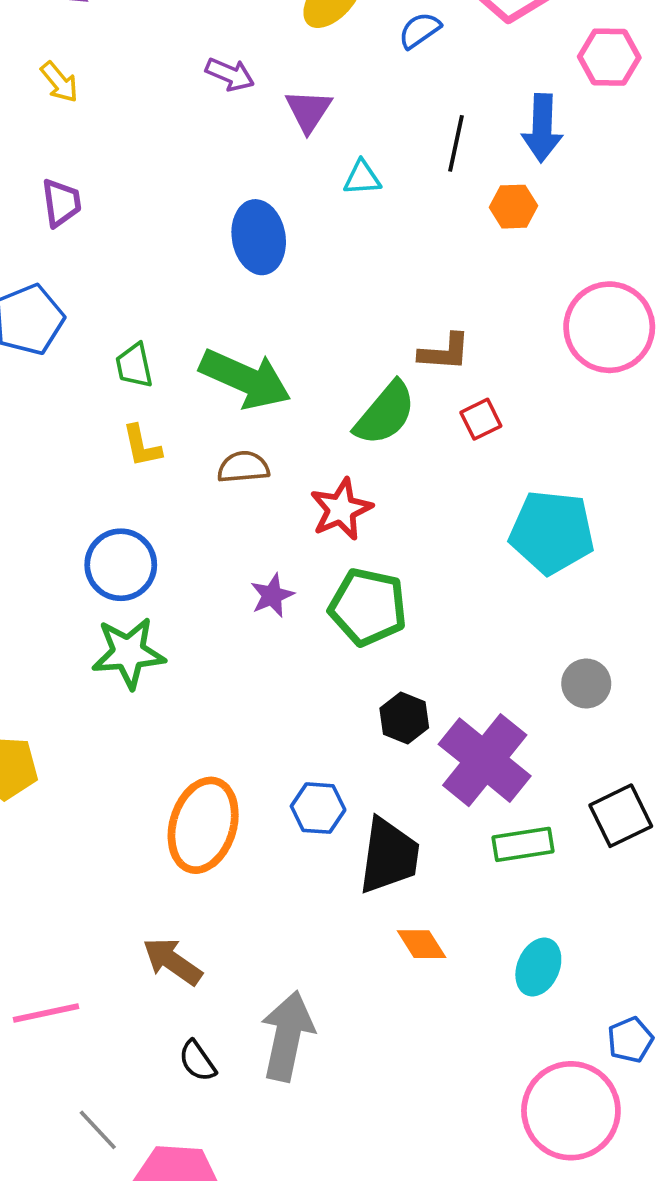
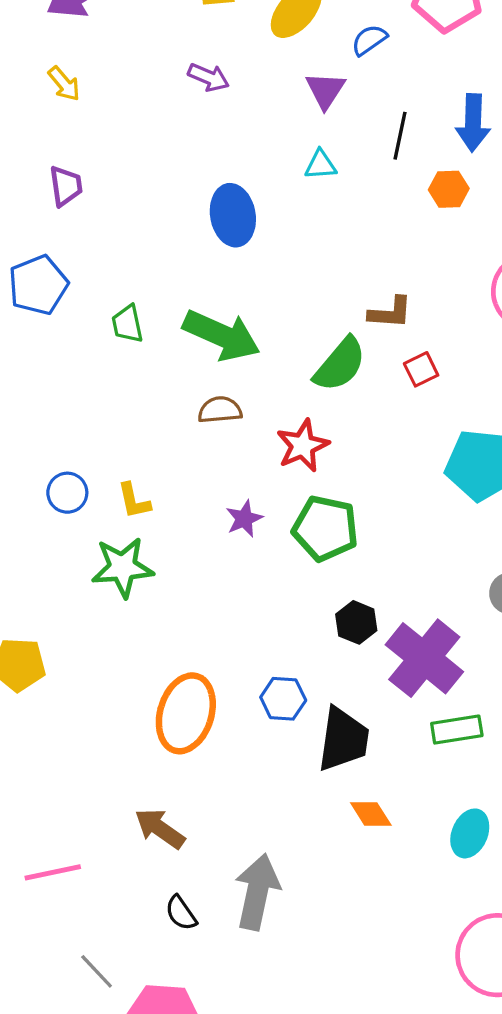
purple triangle: (308, 111) -> (325, 90), moved
yellow L-shape: (142, 446) -> (134, 501), moved
blue circle: (121, 565) -> (67, 493), moved, size x0.7

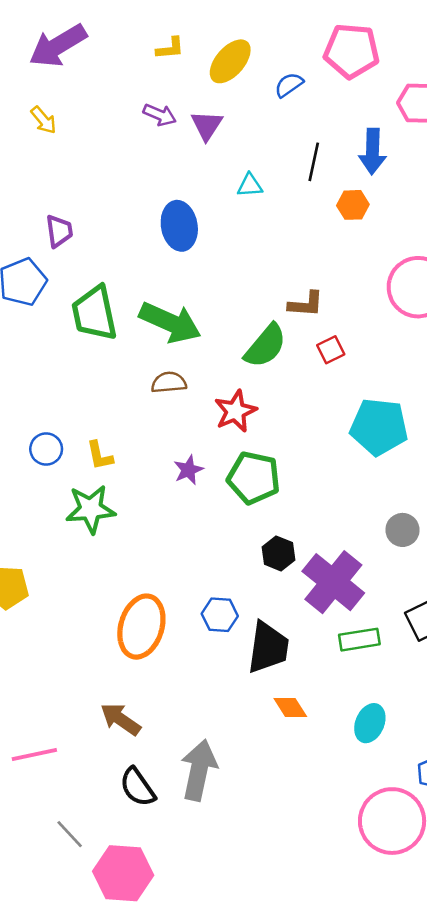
purple triangle: (325, 90) -> (207, 125), moved
purple trapezoid: (66, 186) -> (59, 231), moved
green trapezoid: (127, 324) -> (94, 313), size x1.8
black semicircle: (181, 913) -> (138, 787), size x1.4

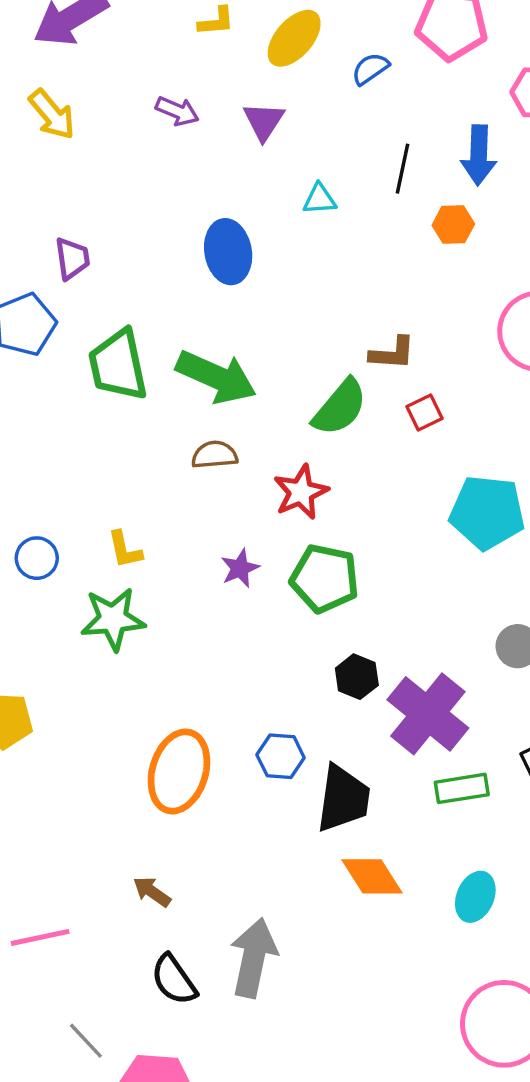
purple arrow: (160, 115) -> (177, 111), moved
yellow arrow: (44, 120) -> (52, 114), size x1.4
blue circle: (46, 449) -> (37, 558), moved
orange diamond: (290, 707) -> (372, 876), size x1.4
brown arrow: (121, 719) -> (152, 892), size x0.7

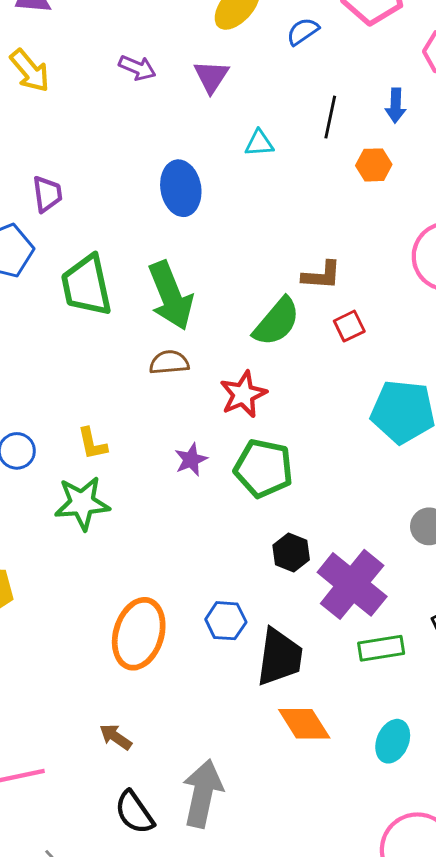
blue arrow: (479, 155) -> (396, 105), size x0.7
green arrow: (216, 377) -> (171, 296), turned 44

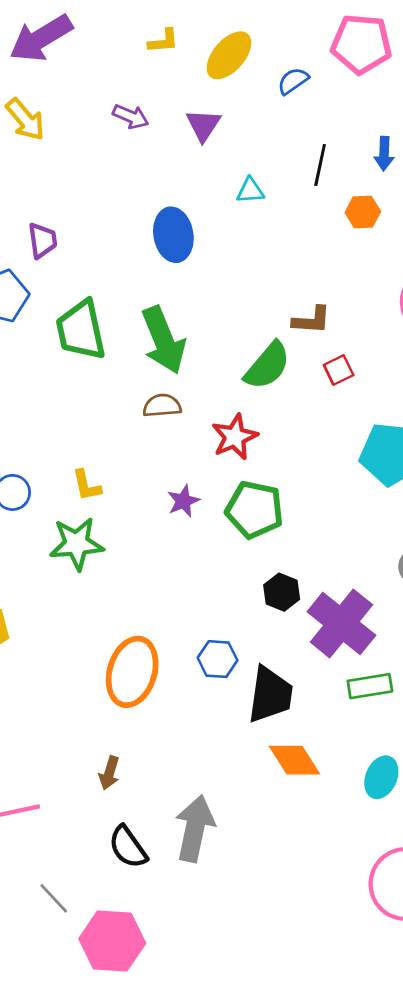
brown arrow: (115, 737) -> (109, 773), turned -108

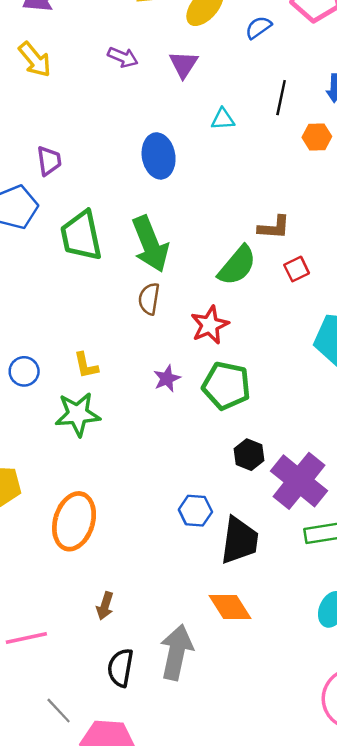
brown semicircle: (162, 406) -> (149, 299), turned -76
orange ellipse: (132, 672) -> (74, 521), moved
orange diamond: (294, 760) -> (230, 607), moved
black semicircle: (128, 847) -> (120, 668), turned 45

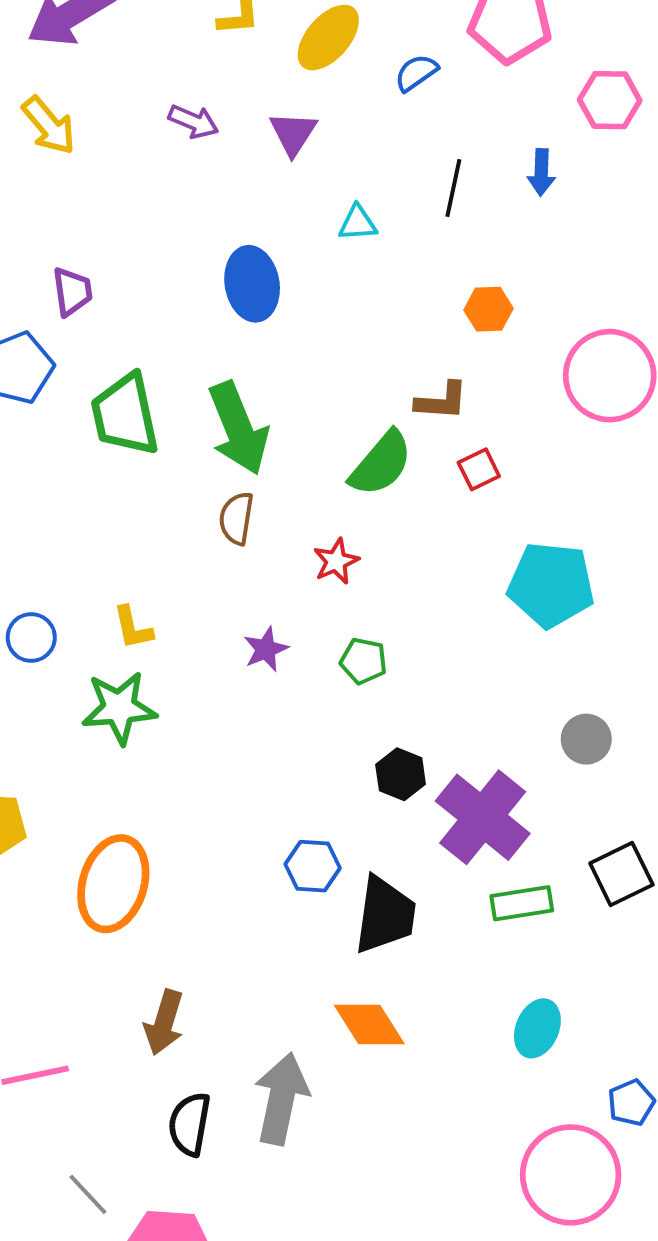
orange hexagon: (317, 137) -> (489, 309), moved
red star: (210, 325) -> (336, 561), size x0.7
green pentagon: (226, 386) -> (363, 661), size x0.6
brown arrow: (105, 606) -> (164, 1022), size x1.4

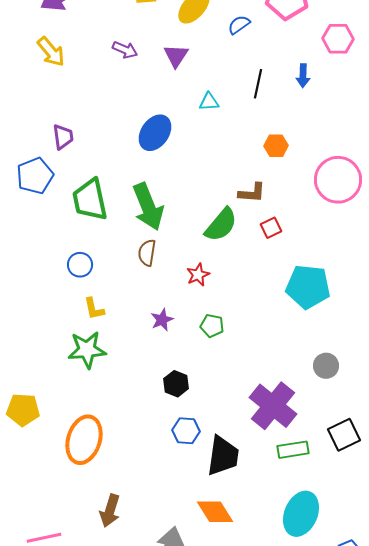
blue ellipse: (252, 284) -> (155, 133), turned 45
blue circle: (31, 637) -> (80, 265), moved
black hexagon: (401, 774) -> (176, 384), moved
cyan ellipse: (537, 1028) -> (301, 514), size x1.5

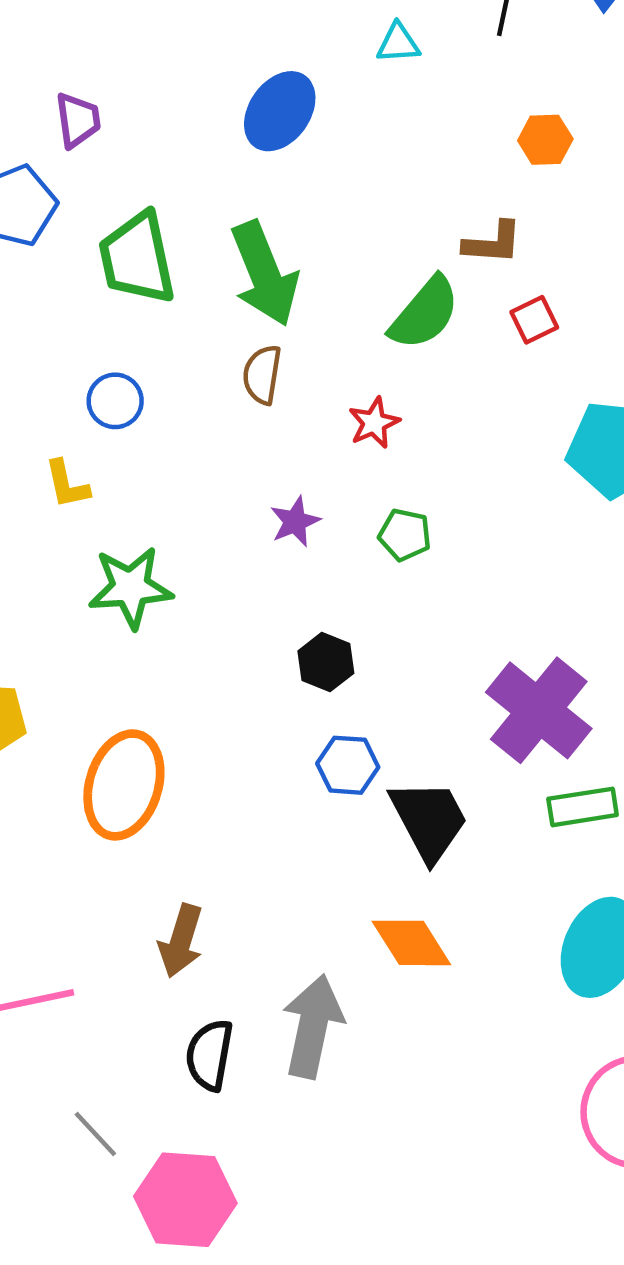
yellow L-shape: (94, 309) -> (67, 484), moved
black trapezoid: (223, 456) -> (429, 820), turned -36

